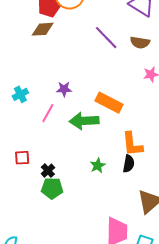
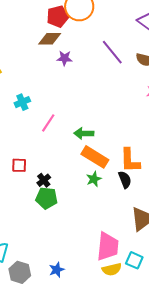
purple star: (64, 89) -> (64, 58), moved
orange rectangle: (109, 103) -> (95, 157), moved
green arrow: (84, 121) -> (84, 133), size x0.7
black semicircle: (129, 164) -> (125, 180), turned -36

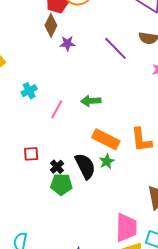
brown diamond: (50, 39) -> (51, 25), turned -60
purple line: (112, 52) -> (115, 48), moved
green arrow: (84, 133) -> (91, 101), moved
black semicircle: (125, 180) -> (85, 166), moved, size x1.5

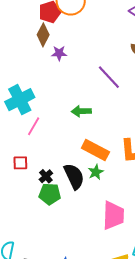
purple line: (115, 48) -> (109, 77), moved
cyan cross: (29, 91) -> (20, 100), size x1.8
pink line: (57, 109) -> (34, 126), moved
pink trapezoid: (126, 227) -> (113, 215), moved

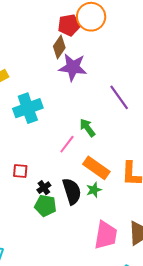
purple star: (59, 53) -> (73, 67), size x1.8
green arrow: (81, 111) -> (87, 128), turned 48
pink line: (34, 126) -> (67, 144), moved

